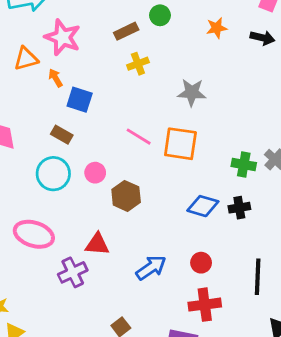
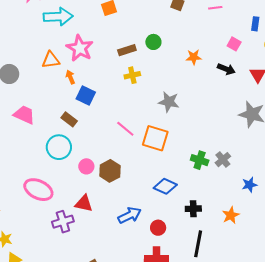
pink circle: (95, 173) -> (86, 166), moved
black cross: (239, 208) -> (193, 209), moved
blue arrow: (151, 268) -> (130, 215), moved

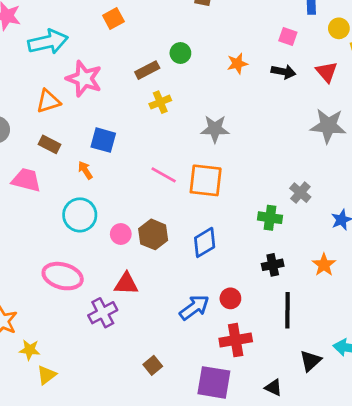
orange arrow: (70, 77) -> (85, 170), moved
brown rectangle: (69, 119) -> (49, 144), moved
green cross: (200, 160) -> (270, 218), moved
blue diamond: (165, 186) -> (205, 242), moved, turned -45
blue arrow: (130, 215) -> (194, 307), moved

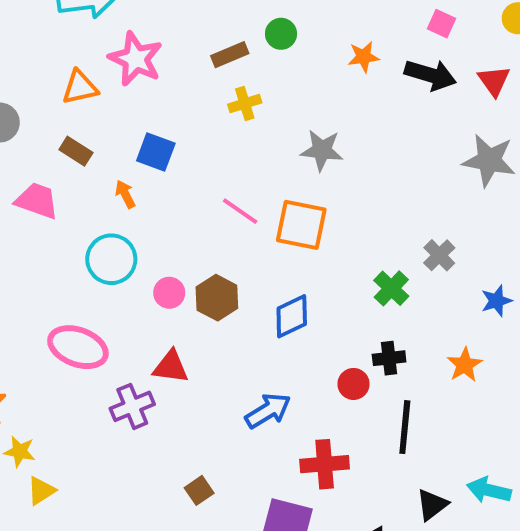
black arrow: (283, 72) -> (430, 75), size x1.4
green cross: (270, 218) -> (391, 288), turned 30
red circle: (230, 298) -> (354, 384), moved

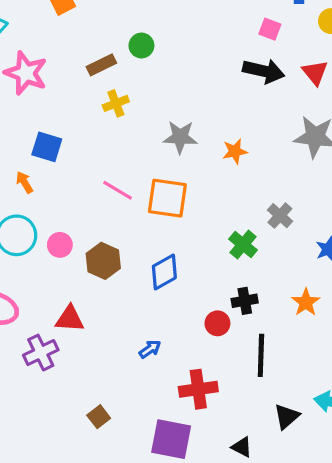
orange star: (364, 57) -> (235, 151), moved
pink circle: (169, 293) -> (60, 245), moved
blue arrow: (268, 411) -> (150, 349), size x0.6

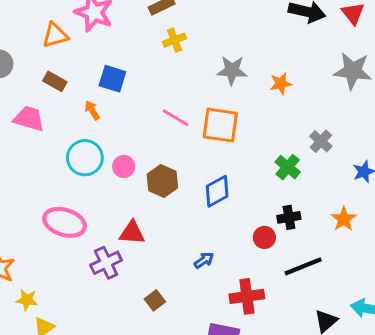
black line: (261, 355) -> (303, 266), turned 66
brown square: (99, 417) -> (155, 300), moved

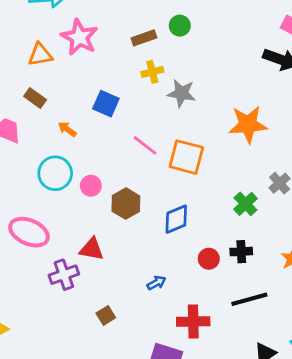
gray star: (232, 70) -> (181, 93), moved
blue square: (112, 79) -> (106, 104), moved
orange star: (281, 84) -> (248, 124), size x1.8
orange arrow: (92, 110) -> (67, 129), turned -30
red circle: (264, 237) -> (209, 259), moved

